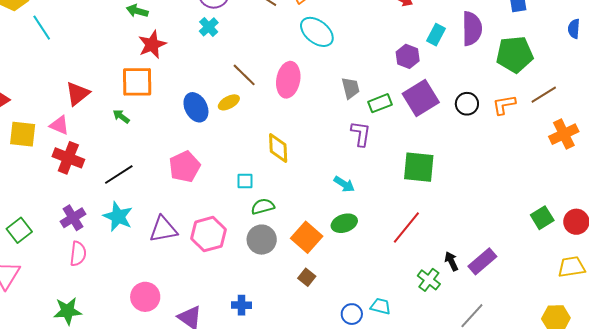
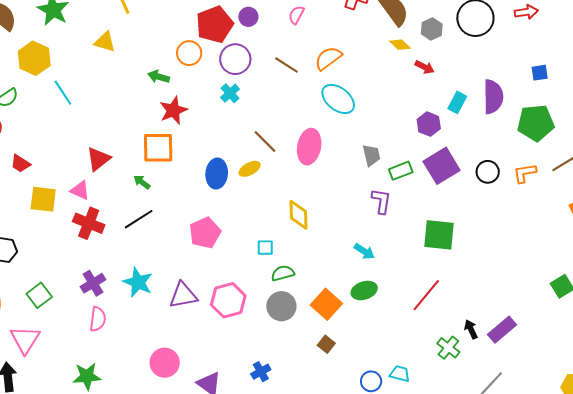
blue ellipse: (196, 107) -> (217, 174), turned 32
black line: (119, 174) -> (139, 219), moved
blue cross: (241, 305) -> (261, 372), turned -30

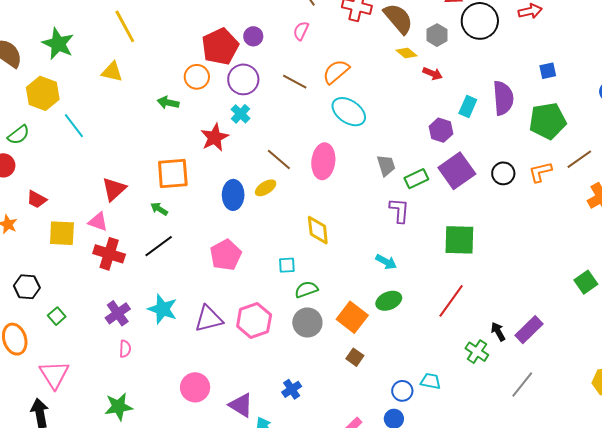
red star: (173, 110) -> (215, 137), moved
green square: (39, 295) -> (57, 316), moved, size x0.7
pink semicircle: (98, 319) -> (125, 349), size x0.7

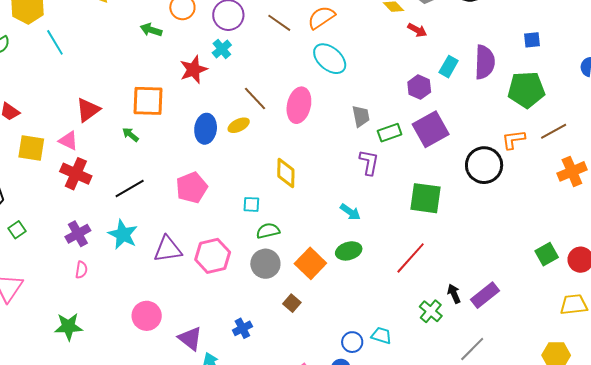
black circle: (503, 173) -> (484, 165), moved, size x1.6
black line: (159, 246) -> (130, 189), moved
brown square: (355, 357) -> (292, 303), moved

